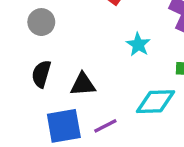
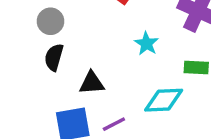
black semicircle: (41, 74) -> (54, 57), moved

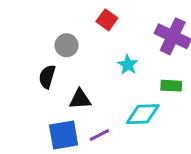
gray circle: (50, 21) -> (67, 45), moved

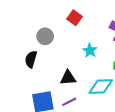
black triangle: (80, 99) -> (68, 78), moved

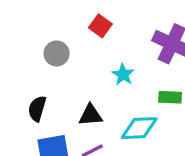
black semicircle: (31, 59) -> (37, 109), moved

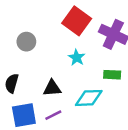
red square: (100, 26) -> (77, 21), moved, size x1.6

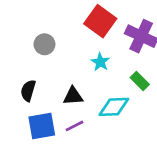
green rectangle: (112, 75) -> (140, 81), turned 42

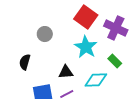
cyan star: (100, 62) -> (86, 47), size x1.6
black semicircle: (28, 91) -> (25, 62), moved

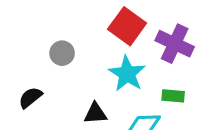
green rectangle: (115, 61) -> (173, 96), turned -40
black semicircle: (25, 62) -> (30, 98), turned 35

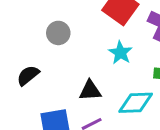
cyan star: (127, 74) -> (120, 53), size x0.7

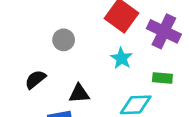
black triangle: (90, 91) -> (79, 94), moved

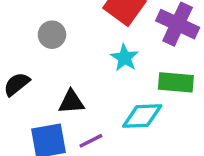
green rectangle: (162, 78) -> (176, 82), size x1.4

